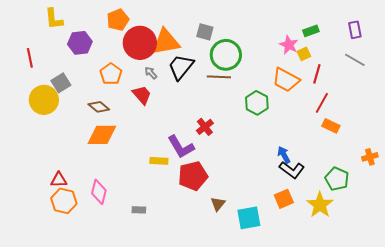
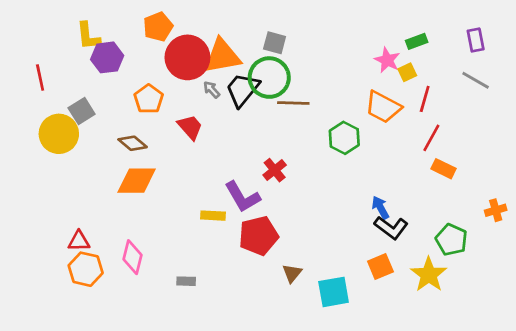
yellow L-shape: (54, 19) -> (88, 36), moved
green circle: (226, 55) -> (269, 78), moved
gray arrow: (151, 73) -> (212, 90), moved

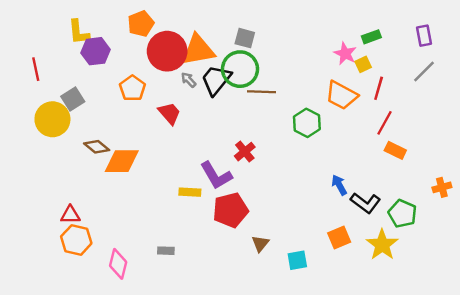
gray line: (476, 80) -> (424, 71), turned -75
brown diamond: (133, 143) -> (97, 147), moved
black L-shape: (391, 228) -> (365, 203), moved
pink diamond: (133, 257) -> (118, 264), moved
cyan square: (334, 292) -> (297, 260), size x0.7

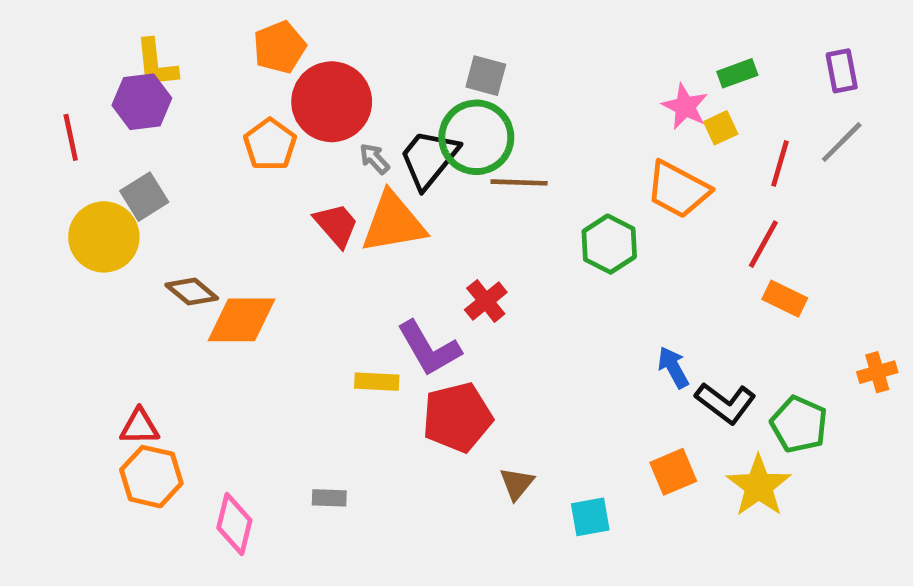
orange triangle: (198, 50) -> (393, 223), moved
purple hexagon: (95, 51) -> (142, 102), moved
orange pentagon: (132, 88) -> (270, 144), moved
red line: (379, 88) -> (780, 163), moved

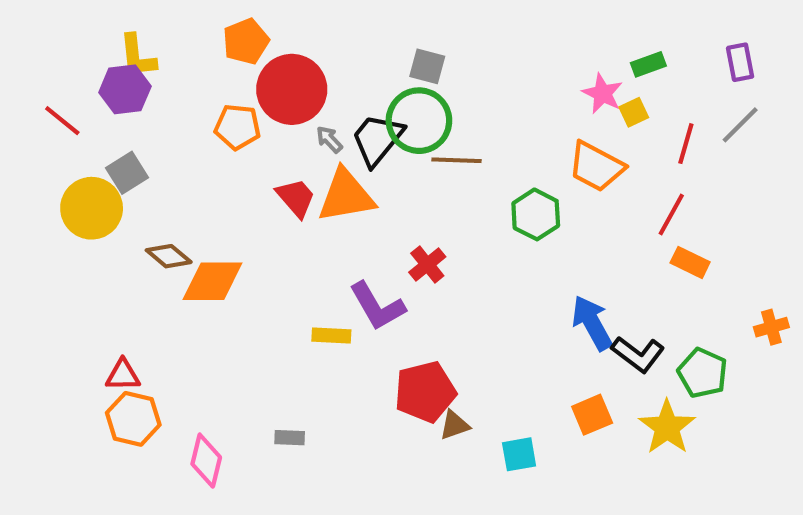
red line: (71, 137) -> (62, 121), turned -39
orange pentagon: (270, 144) -> (238, 127), turned -30
blue arrow: (673, 367) -> (592, 323), size x1.5
red pentagon: (457, 417) -> (425, 392), moved
brown triangle: (517, 484) -> (454, 425), turned 32

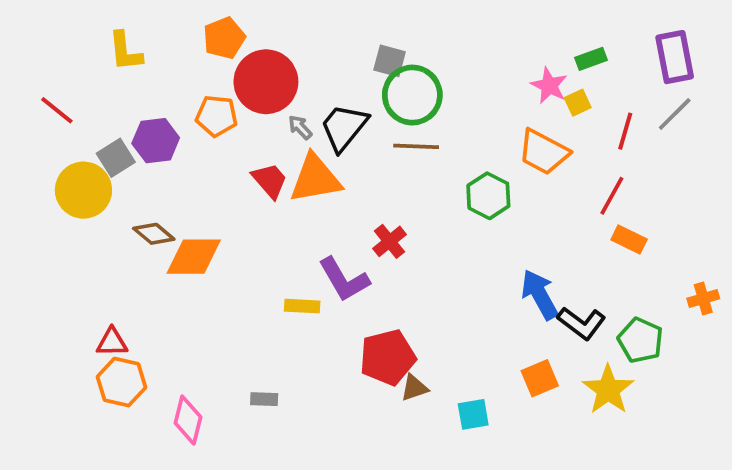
purple rectangle: (740, 62) -> (675, 57), size x1.5
purple hexagon: (125, 89) -> (156, 141), moved
green circle: (419, 121) -> (412, 95), moved

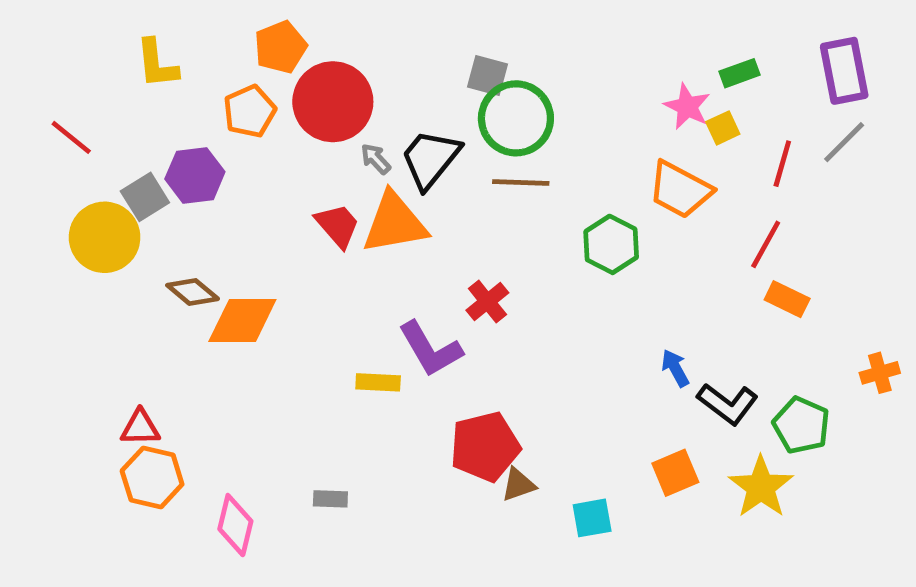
orange pentagon: (217, 116) -> (250, 111), moved, turned -30
blue arrow: (540, 295) -> (675, 368), size x0.6

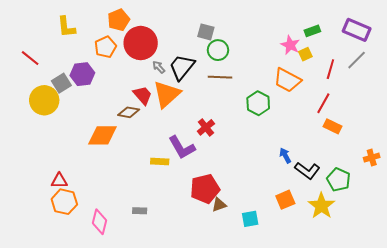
purple rectangle: (844, 71) -> (357, 30), turned -56
green circle: (516, 118) -> (218, 50), size x0.7
orange triangle: (395, 223) -> (167, 94), turned -32
brown diamond: (193, 292) -> (129, 112), moved, turned -30

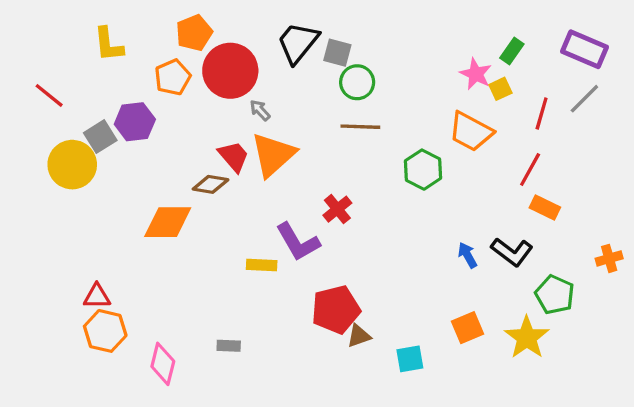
green rectangle: (312, 31) -> (512, 51), turned -35
black trapezoid: (182, 67) -> (298, 43), moved
black L-shape: (307, 171) -> (512, 252), moved

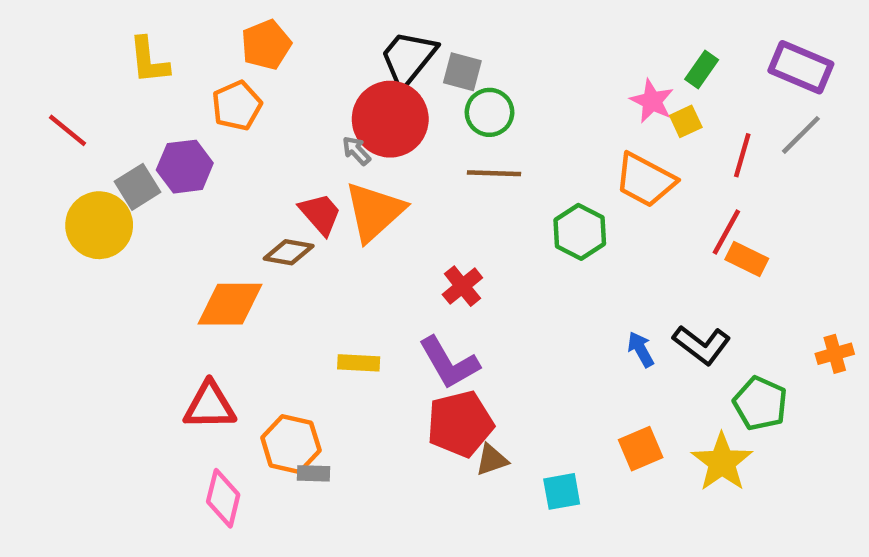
red circle: (230, 71) -> (390, 119), moved
orange rectangle: (545, 207) -> (747, 259), moved
purple L-shape: (298, 242) -> (449, 363), moved
red triangle: (97, 296) -> (210, 406), moved, size x1.4
orange hexagon: (105, 331) -> (291, 444), moved

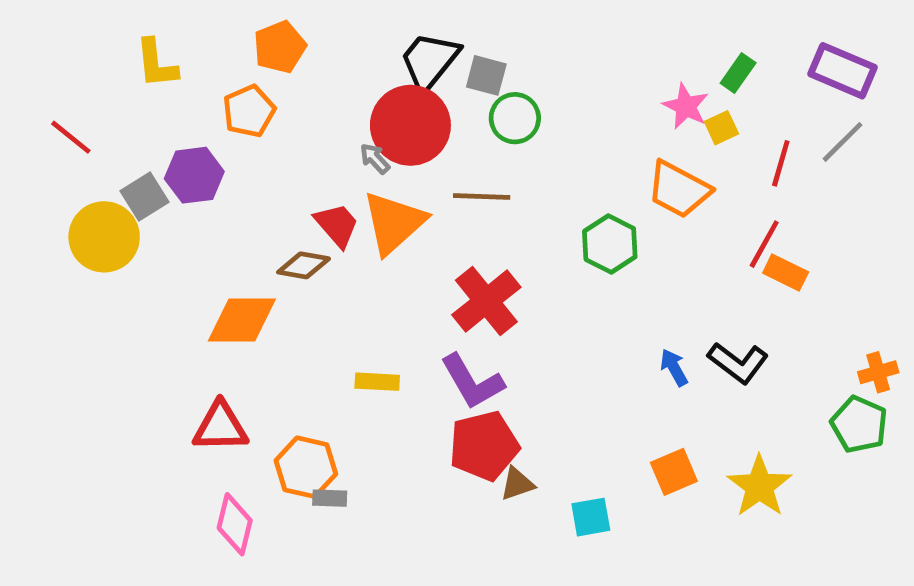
brown line: (494, 173) -> (482, 197), moved
red cross: (462, 286) -> (486, 301), size x1.6
green pentagon: (760, 403) -> (859, 424), moved

